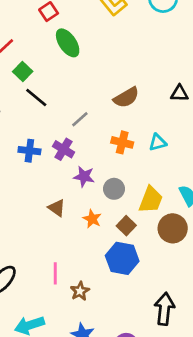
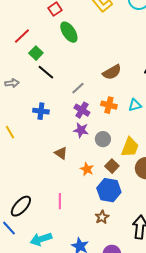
purple cross: (64, 149) -> (82, 110), moved
orange star: (92, 219) -> (87, 169), moved
brown star: (80, 291) -> (102, 217), moved

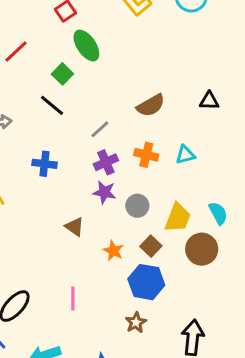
green square: (36, 53) -> (62, 74), moved
purple cross: (82, 110) -> (106, 162), turned 35

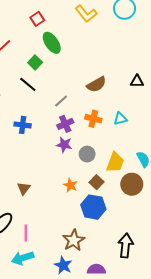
brown triangle: (74, 227) -> (24, 188), moved, turned 32
pink line: (73, 299) -> (26, 233), moved
brown star: (136, 322) -> (74, 240), moved, size x1.5

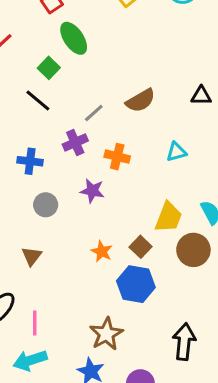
gray line: (61, 101) -> (94, 113), moved
orange cross: (93, 119) -> (117, 157), moved
purple cross: (65, 124) -> (75, 143), moved
gray circle: (87, 154) -> (46, 205), moved

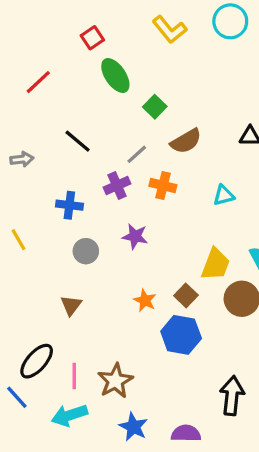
green square: (49, 68) -> (155, 107), moved
orange cross: (117, 157) -> (163, 185), moved
brown star: (106, 334) -> (115, 381), moved

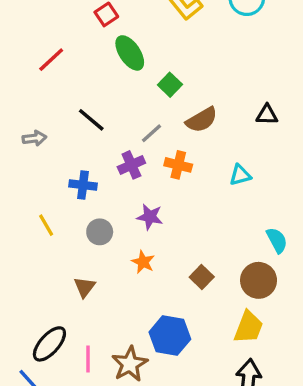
yellow line: (19, 240) -> (46, 225), moved
yellow trapezoid: (215, 264) -> (248, 327), moved
orange star: (145, 300) -> (143, 262), moved
blue hexagon: (181, 335) -> (170, 336), moved

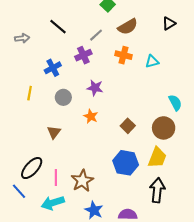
black triangle: (267, 115) -> (169, 23), turned -32
orange cross: (178, 165) -> (123, 55), moved
blue cross: (83, 185) -> (53, 68), turned -35
yellow line: (46, 225) -> (30, 93), turned 40
blue hexagon: (170, 336) -> (126, 163), moved

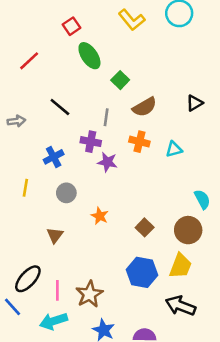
gray line: (96, 35) -> (106, 117), turned -40
purple cross: (83, 55) -> (91, 142), turned 35
purple star: (95, 88) -> (107, 162), moved
black arrow: (157, 190) -> (180, 306), turned -75

